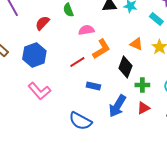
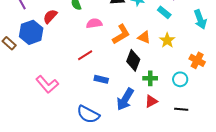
orange L-shape: (101, 49) -> (121, 34), moved
blue hexagon: (34, 55) -> (31, 32), moved

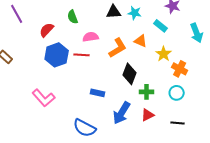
blue hexagon: (31, 32) -> (57, 55), moved
orange triangle: (144, 37) -> (141, 41), moved
red line: (85, 55) -> (82, 55), moved, turned 35
orange cross: (197, 60) -> (180, 69), moved

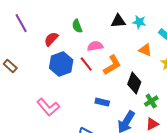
orange L-shape: (118, 48) -> (112, 65), moved
red line: (82, 55) -> (86, 64), turned 49
green cross: (147, 92) -> (151, 101), turned -32

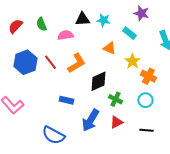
red semicircle: (51, 39) -> (15, 26), moved
pink semicircle: (95, 46) -> (65, 35), moved
black diamond: (134, 83) -> (98, 81), turned 45
green cross: (151, 101) -> (115, 99), turned -32

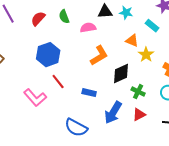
yellow star: (132, 61) -> (146, 55), moved
red line: (50, 62) -> (58, 82), moved

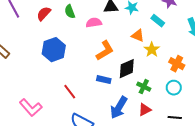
red line: (58, 82) -> (70, 92), moved
blue rectangle: (89, 93) -> (104, 80), moved
pink L-shape: (35, 98) -> (31, 108), moved

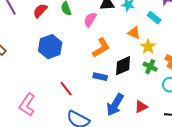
pink semicircle: (94, 23) -> (90, 20), turned -49
green cross: (144, 87) -> (150, 67), moved
pink L-shape: (31, 108) -> (27, 105), turned 75

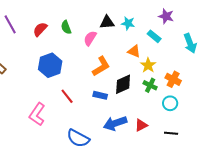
red line: (66, 89) -> (67, 96), moved
pink L-shape: (27, 105) -> (37, 114), moved
blue arrow: (115, 105) -> (115, 123), turned 40

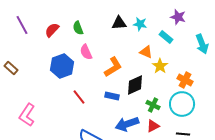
pink semicircle: (90, 38) -> (86, 52), moved, turned -56
green cross: (150, 85) -> (153, 105), moved
cyan circle: (170, 103) -> (182, 104), size x1.6
pink L-shape: (37, 114) -> (27, 115), moved

